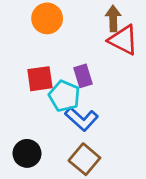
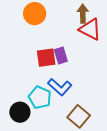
red square: (40, 79) -> (46, 58), moved
cyan pentagon: (64, 96) -> (40, 97), moved
brown square: (84, 159) -> (79, 116), moved

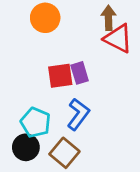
blue L-shape: (60, 87) -> (78, 114), turned -95
cyan pentagon: (40, 97) -> (36, 123), moved
brown square: (79, 116) -> (64, 153), moved

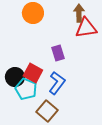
red triangle: (118, 38) -> (86, 28), turned -35
red square: (60, 76) -> (33, 73), moved, turned 36
black circle: (26, 147) -> (15, 77), moved

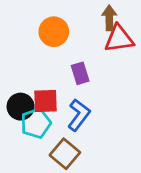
orange circle: (33, 13) -> (54, 32), moved
red square: (33, 73) -> (45, 101), turned -30
cyan pentagon: (26, 89) -> (36, 123), turned 30

